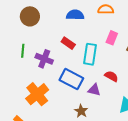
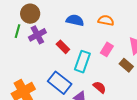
green line: (23, 51) -> (17, 31), moved
purple cross: (44, 59) -> (37, 35), moved, turned 30

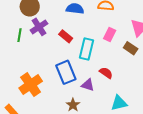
green line: (17, 31) -> (19, 35), moved
blue rectangle: (60, 83) -> (66, 72), turned 35

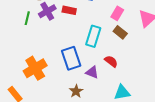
pink rectangle: (110, 35) -> (117, 13), moved
red rectangle: (66, 36) -> (69, 10), moved, turned -32
brown rectangle: (131, 48) -> (120, 32), moved

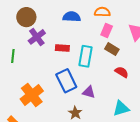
red rectangle: (69, 10) -> (62, 48), moved
green line: (27, 18) -> (13, 56), moved
red semicircle: (111, 61) -> (122, 72), moved

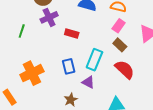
cyan rectangle: (85, 56) -> (94, 60), moved
red semicircle: (122, 72) -> (125, 69), size x1.5
blue rectangle: (66, 81) -> (69, 66), size x0.7

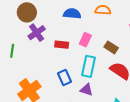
pink rectangle: (119, 26) -> (85, 40), moved

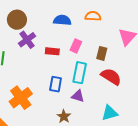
brown rectangle: (111, 47) -> (102, 53), turned 72
blue rectangle: (64, 78) -> (56, 84), turned 35

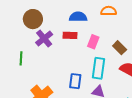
red rectangle: (52, 51) -> (70, 35), moved
brown rectangle: (102, 53) -> (120, 48), turned -56

